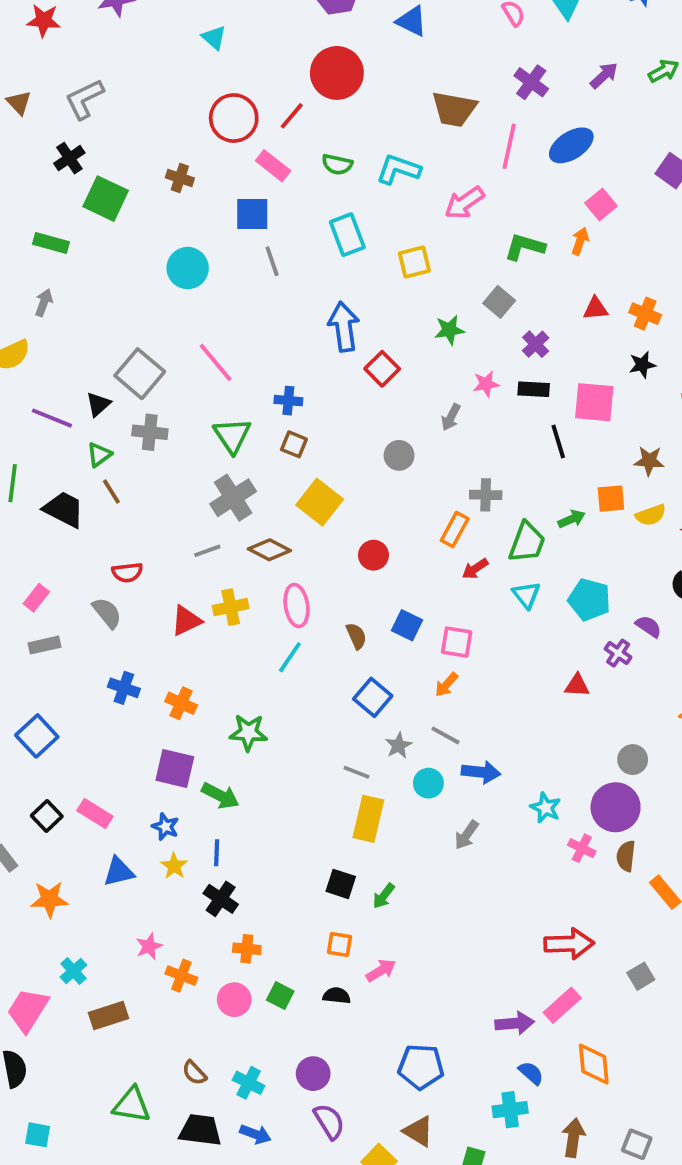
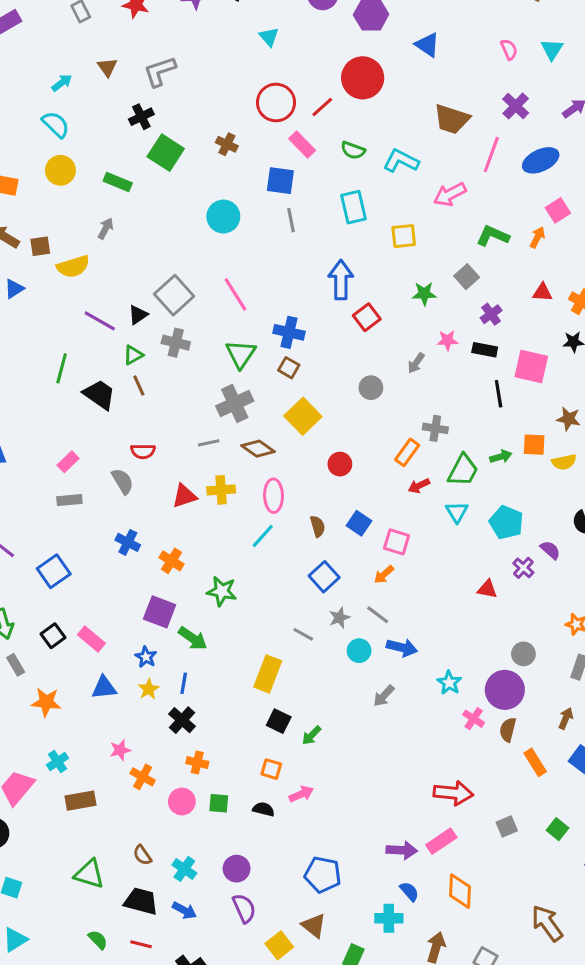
blue cross: (288, 401) -> (289, 332), size x1.4
yellow rectangle: (368, 819) -> (268, 674), moved
green square: (280, 996) -> (219, 803), turned -30

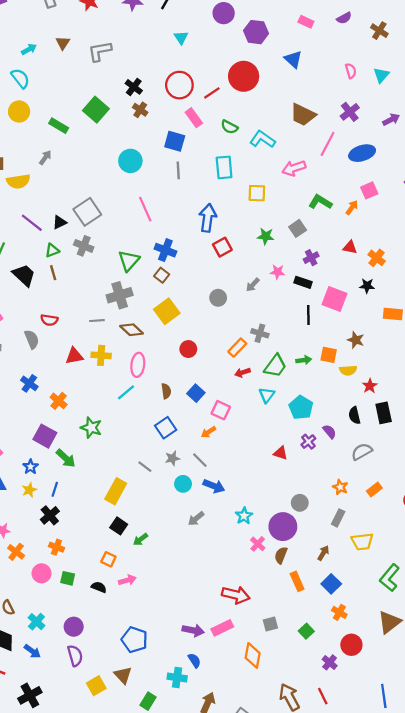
black cross: (141, 117) -> (134, 87), moved, turned -35
pink line: (235, 294) -> (145, 209), moved
orange diamond: (460, 891) -> (253, 655), moved

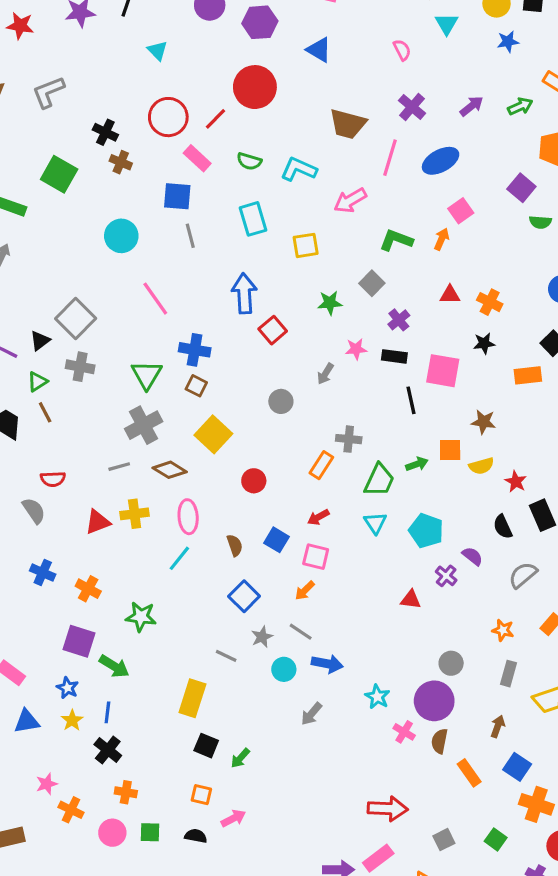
cyan triangle: (381, 75) -> (447, 24), moved
red arrow: (242, 372) -> (318, 517), moved
orange cross: (339, 612) -> (536, 804), size x1.5

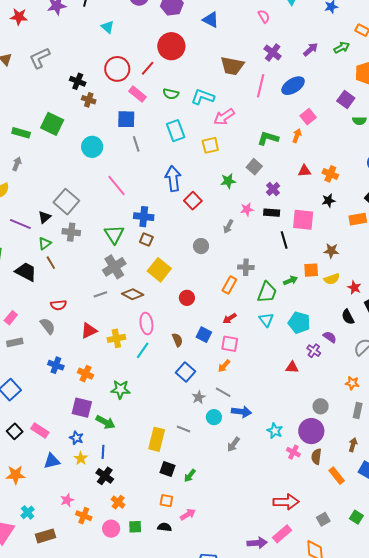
green square: (59, 174) -> (52, 124), moved
pink arrow: (350, 201) -> (224, 117), moved
yellow cross: (135, 514) -> (116, 338), moved
gray line: (226, 656) -> (183, 429), moved
orange cross: (126, 792) -> (118, 502), turned 32

